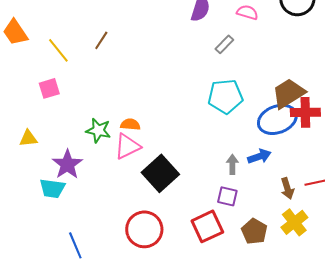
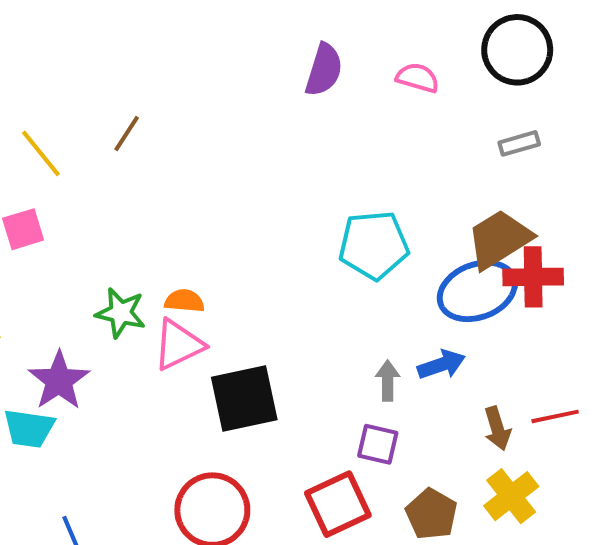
gray rectangle: (224, 44) -> (519, 143), moved, turned 30
black square: (160, 173) -> (244, 399), turned 30

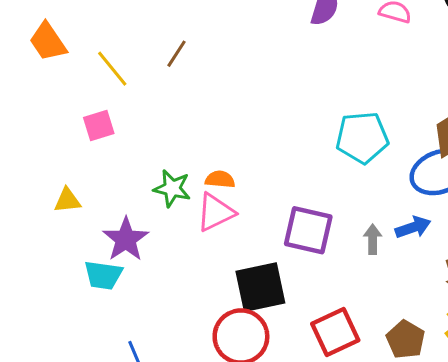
black square: (244, 399) -> (260, 287), moved
purple square: (378, 444) -> (308, 230), moved, size x1.6

